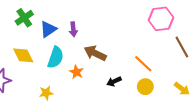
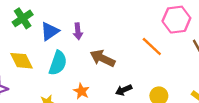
orange line: (143, 64) -> (152, 47), moved
orange star: (76, 72) -> (81, 91), moved

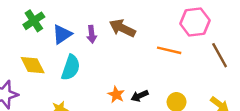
orange line: (152, 47) -> (169, 50), turned -30
brown arrow: (103, 58) -> (122, 28), moved
orange star: (81, 91) -> (116, 95), moved

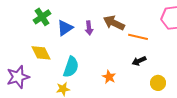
orange line: (169, 50) -> (138, 37), moved
cyan semicircle: (71, 68) -> (71, 67), moved
black arrow: (140, 96) -> (139, 61), moved

